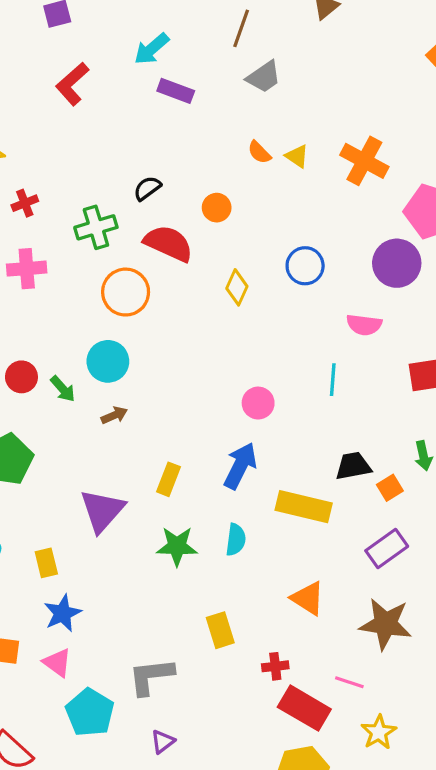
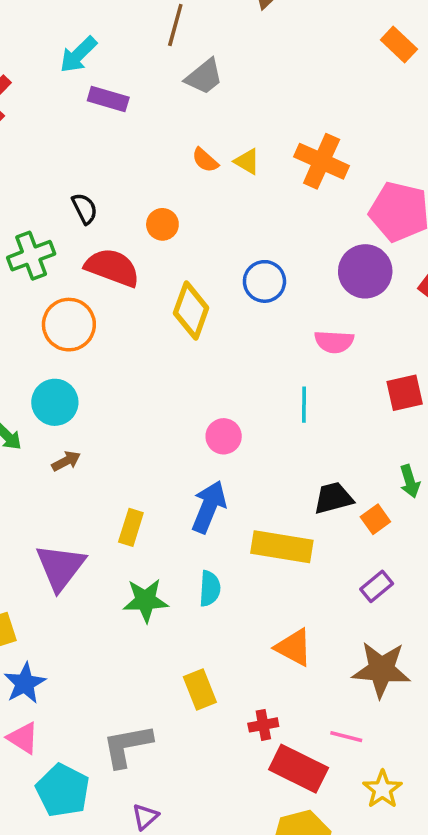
black semicircle: (147, 188) -> (85, 209), turned 104
yellow diamond: (237, 287) -> (191, 311), size x1.4
purple rectangle: (387, 549) -> (377, 586), size x0.7

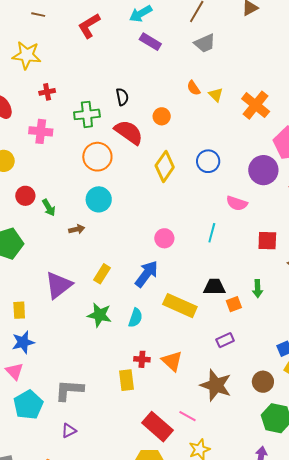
cyan circle: (55, 402) -> (99, 199), moved
yellow rectangle: (200, 689) -> (126, 380), moved
red cross: (263, 725) -> (142, 359), moved

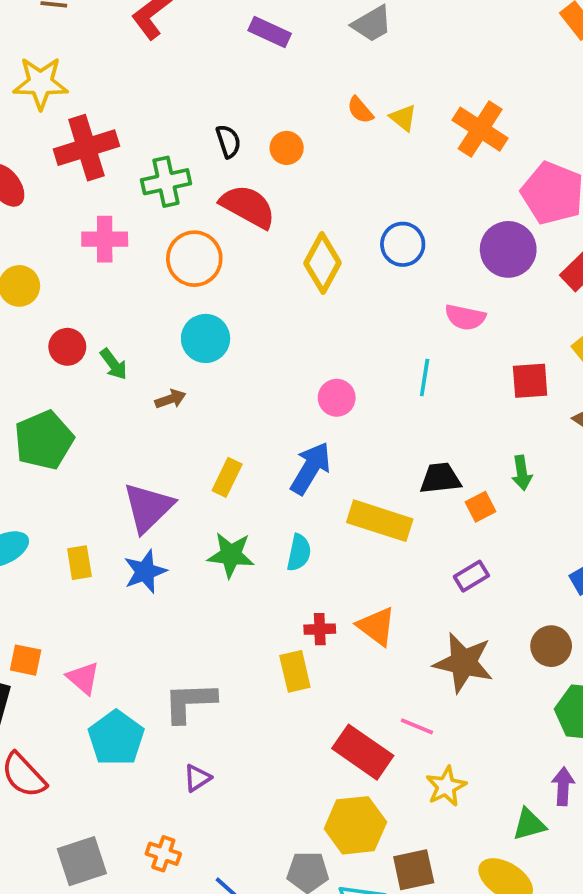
red cross: (47, 92) -> (86, 148), size x2.0
orange circle: (162, 116) -> (287, 148), moved
pink cross: (41, 131) -> (105, 239), moved
blue star: (23, 342) -> (145, 572), moved

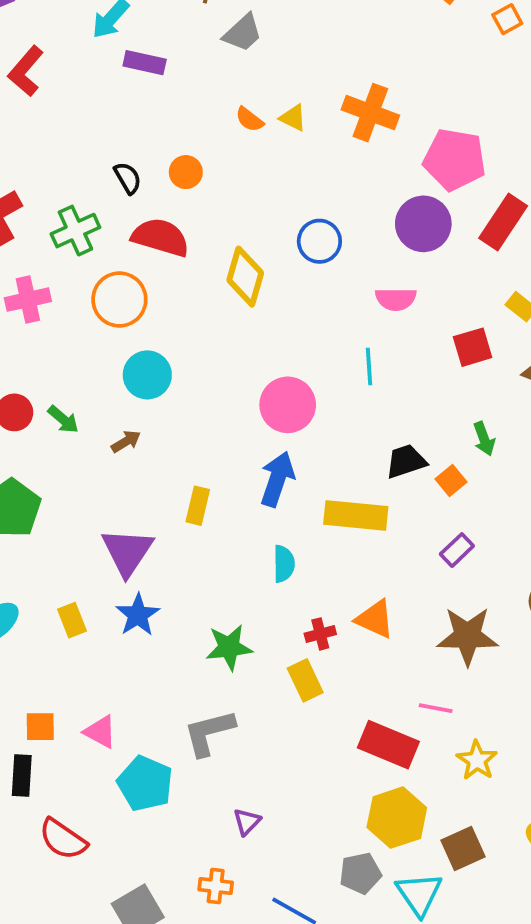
pink circle: (337, 398) -> (288, 405), size x1.5
green star: (231, 555) -> (229, 647), moved
purple triangle: (197, 778) -> (247, 822), moved

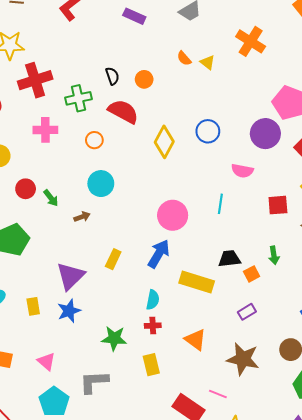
orange cross: (370, 113) -> (251, 41), moved
orange circle: (119, 299) -> (94, 140), size x0.6
red cross: (320, 634) -> (153, 326), moved
pink triangle: (100, 732) -> (46, 361), moved

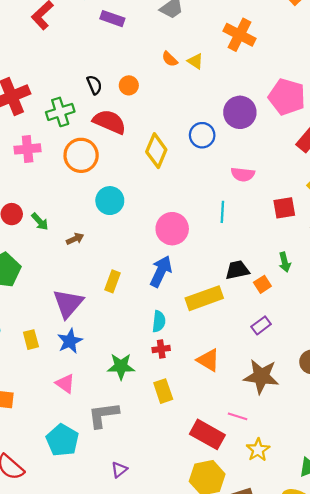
purple circle: (265, 134) -> (240, 112), moved
orange circle: (94, 140) -> (81, 155), size x1.8
cyan circle: (101, 184) -> (110, 201), moved
yellow rectangle: (197, 282) -> (204, 298), turned -32
pink triangle: (46, 361) -> (65, 383), moved

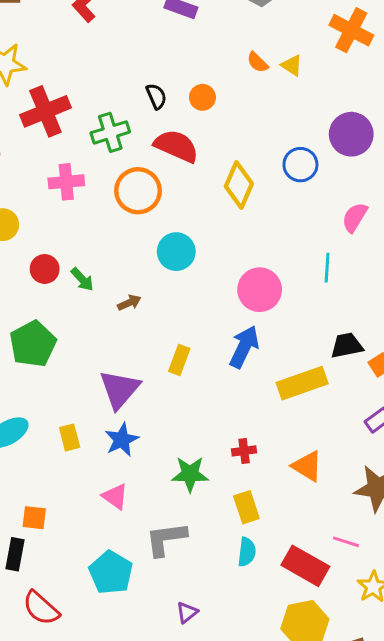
pink semicircle: (243, 174) -> (355, 217), turned 115
cyan semicircle: (159, 321) -> (247, 552), moved

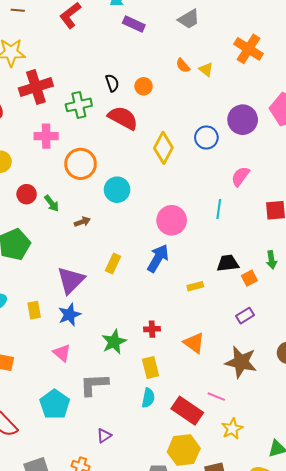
orange circle: (138, 191) -> (81, 164), moved
yellow rectangle: (302, 383) -> (195, 286), size x0.5
green star: (190, 474) -> (114, 342), turned -30

